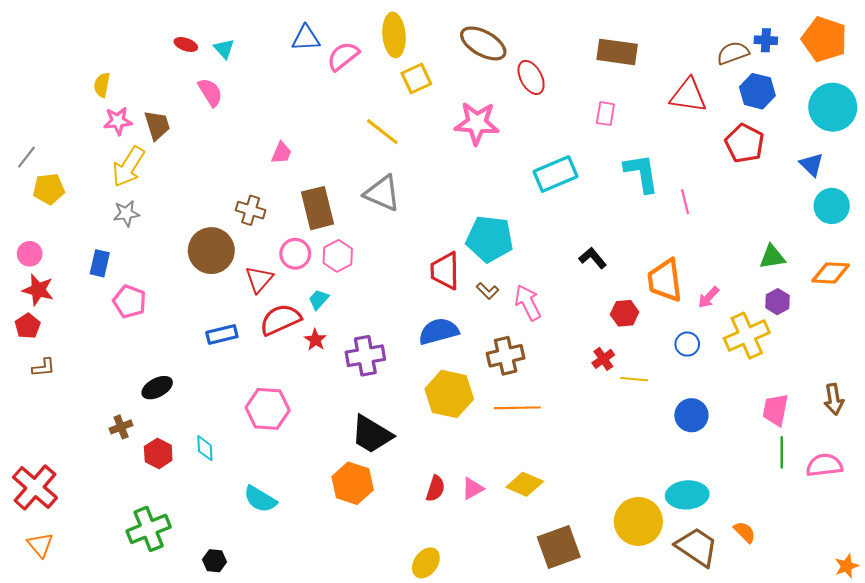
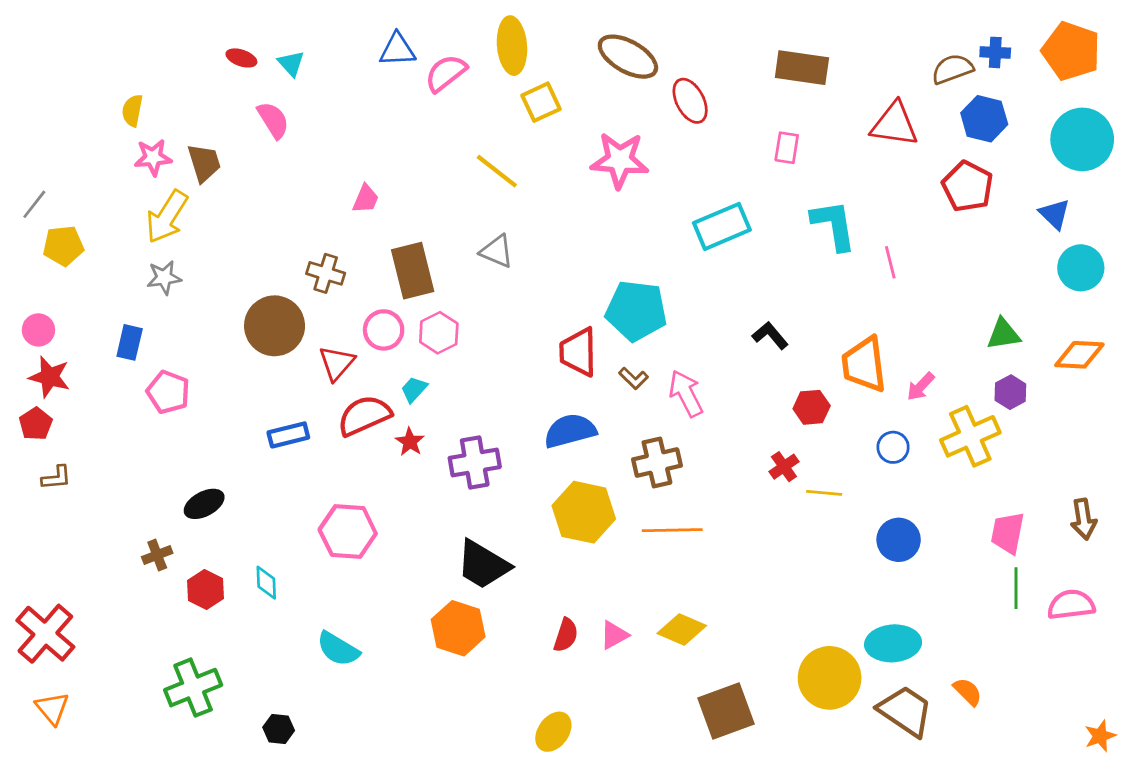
gray triangle: (382, 193) -> (497, 251), size x0.7

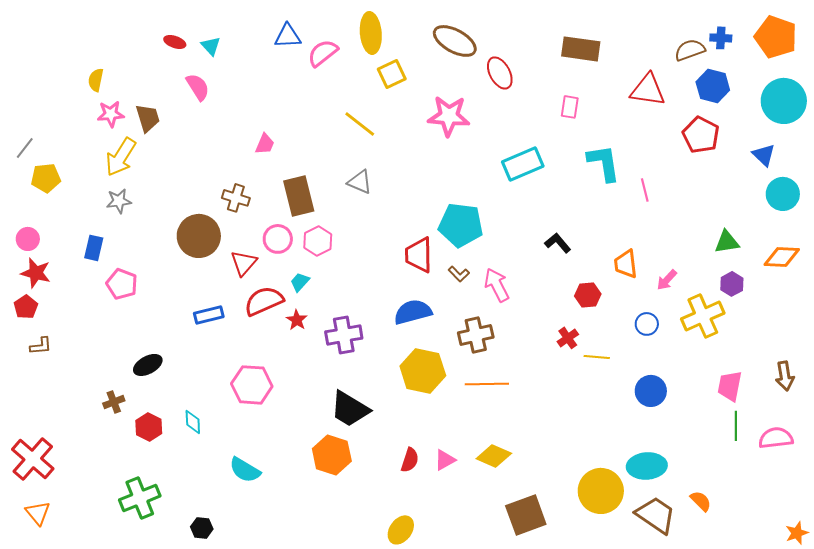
orange trapezoid: (864, 364) -> (626, 264), size x0.7

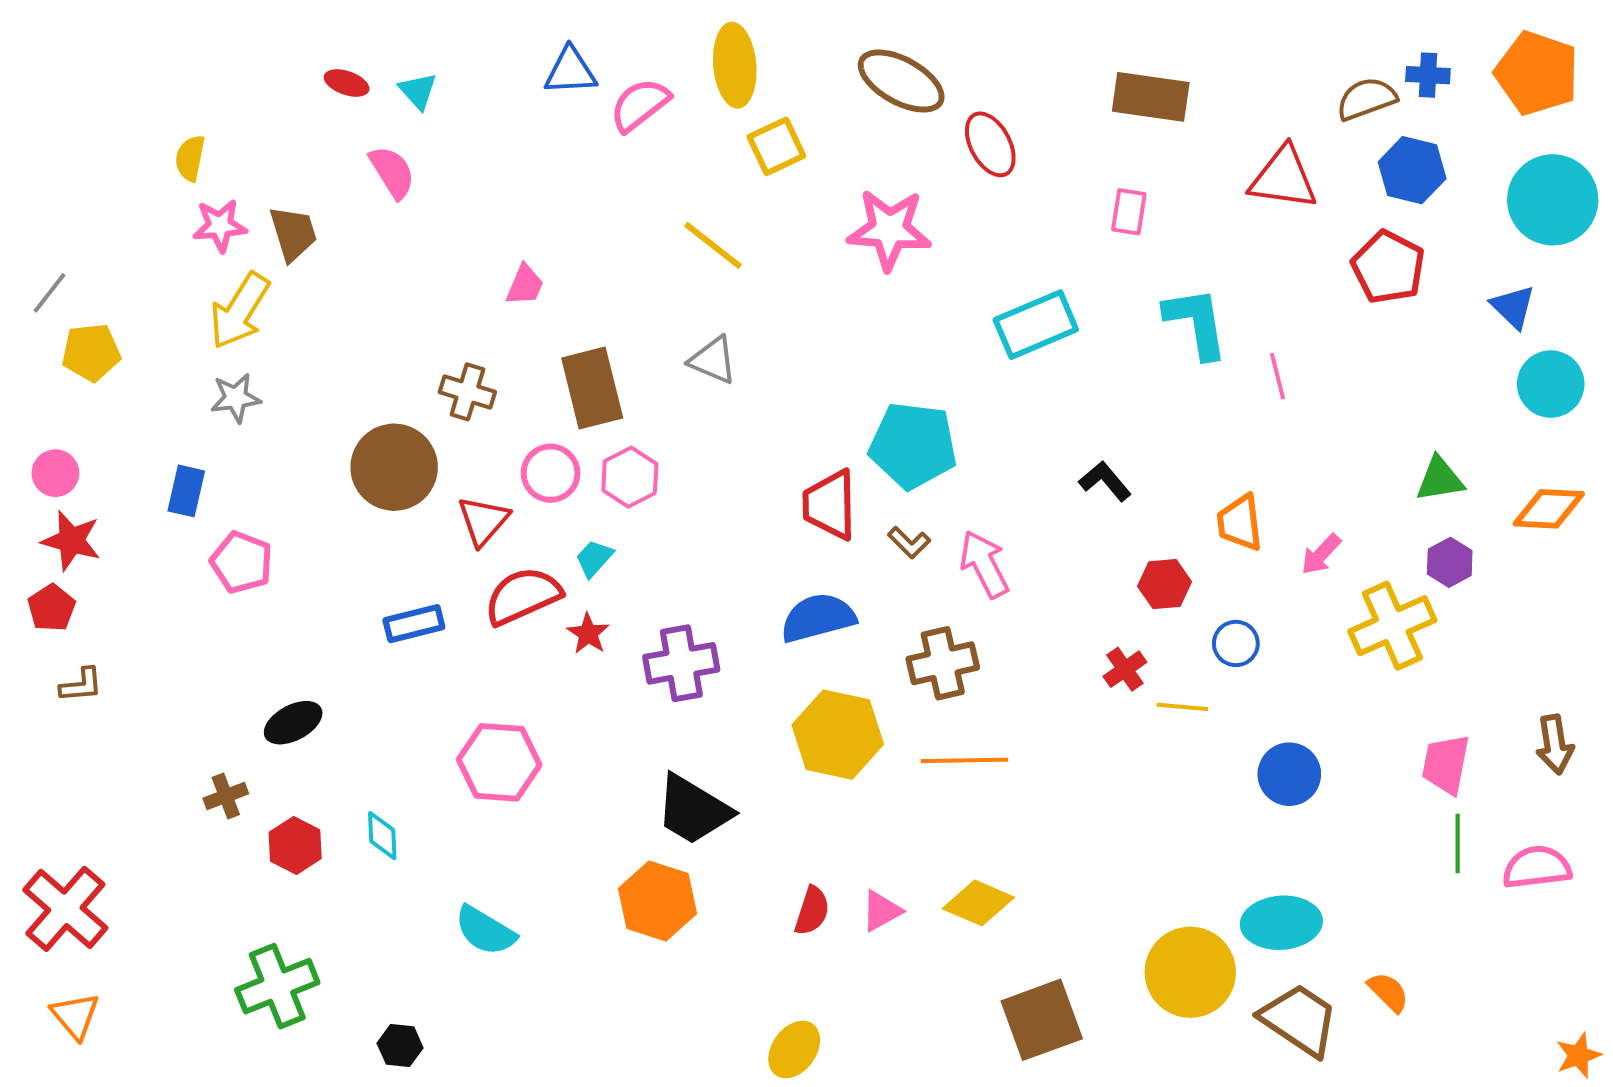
blue circle: (647, 324) -> (1236, 643), moved

